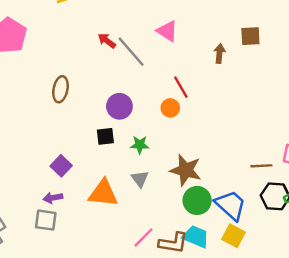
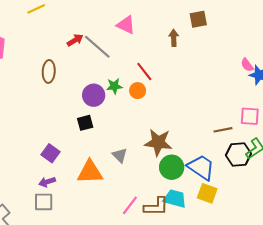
red arrow: (107, 41) -> (75, 40), turned 119
brown ellipse: (60, 89) -> (49, 71), moved
green star: (140, 145) -> (114, 86), moved

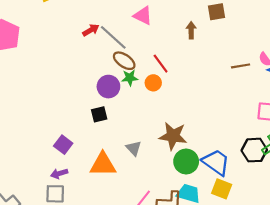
brown ellipse: (49, 71) -> (124, 61), moved, turned -60
brown line: (223, 130) -> (241, 66), moved

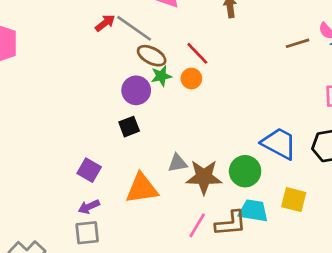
brown star: (173, 136) -> (204, 177), moved
gray triangle: (134, 148) -> (178, 163), turned -49
blue trapezoid: (216, 162) -> (279, 143), moved

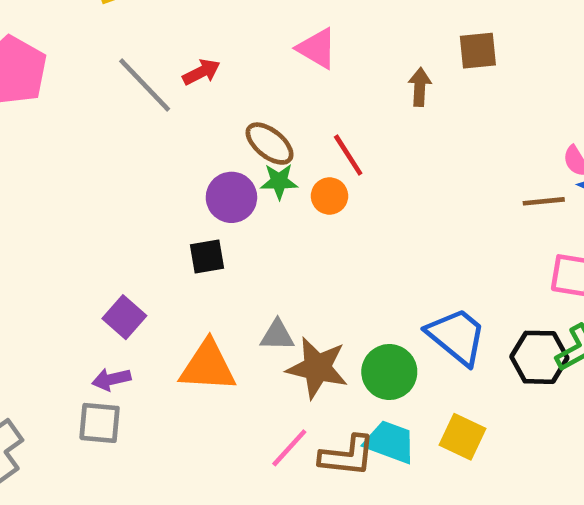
gray line: (134, 28) -> (145, 85), moved
brown line: (298, 43) -> (544, 201), moved

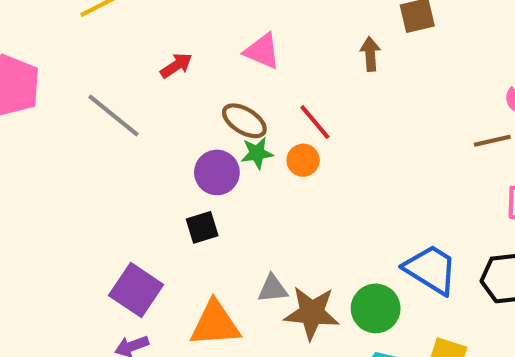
pink triangle: (317, 48) -> (262, 51), moved
gray line: (145, 85) -> (113, 115), moved
purple square: (124, 317) -> (136, 290), size x1.4

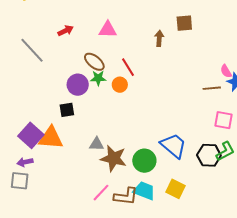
pink triangle: (262, 51) -> (108, 30), turned -30
orange triangle: (215, 324) -> (51, 138), moved

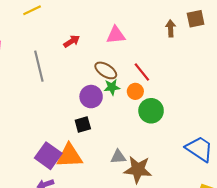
brown arrow: (159, 38) -> (171, 28), moved
gray line: (32, 50) -> (39, 66), turned 36
green circle: (144, 161) -> (151, 111), moved

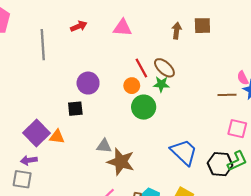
brown ellipse: (106, 70) -> (164, 68), moved
green star: (112, 87) -> (161, 84), moved
orange triangle: (69, 156) -> (57, 137), size x0.6

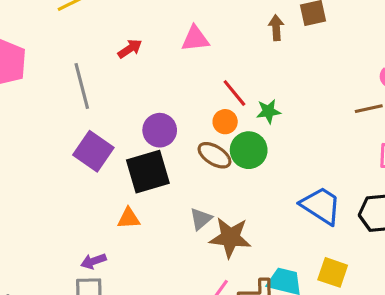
brown ellipse: (164, 68) -> (214, 155), moved
black square: (75, 109) -> (148, 172), size x1.8
purple square: (37, 133) -> (93, 151), moved
gray triangle: (104, 146) -> (201, 219), turned -35

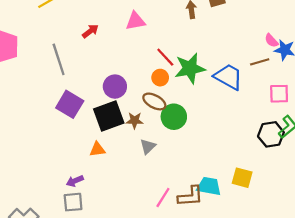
green star: (268, 111) -> (190, 68), size x1.8
green circle: (249, 150) -> (174, 117), moved
blue trapezoid: (321, 206) -> (228, 77), moved
brown star: (230, 238) -> (135, 120), moved, size x0.6

